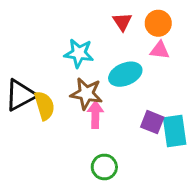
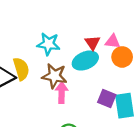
red triangle: (122, 22) -> (92, 43), moved
orange circle: (158, 23) -> (122, 57), moved
yellow semicircle: (44, 106) -> (21, 69), moved

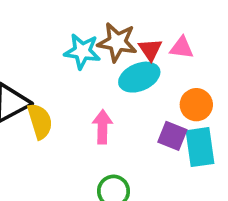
orange circle: (122, 57) -> (196, 105), moved
yellow semicircle: (21, 69) -> (40, 121), moved
brown star: (54, 76) -> (117, 42), moved

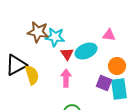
brown star: (117, 42) -> (38, 32), moved
red triangle: (150, 50) -> (67, 54), moved

